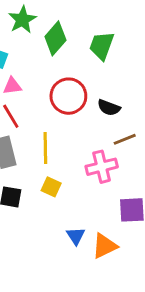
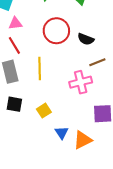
yellow square: (51, 187) -> (44, 111), moved, turned 32

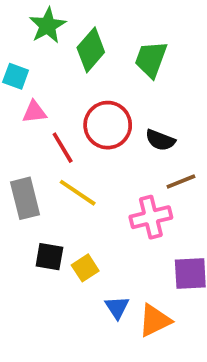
red line: (14, 45) -> (63, 148), moved
yellow line: (40, 69) -> (78, 193), turned -55
black square: (14, 104) -> (49, 257), moved

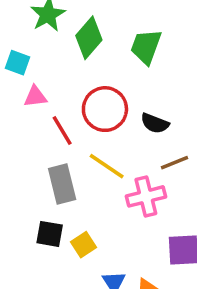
yellow line: (78, 193) -> (107, 166), moved
gray rectangle: (25, 198) -> (62, 184), moved

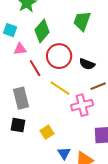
green diamond: (89, 38) -> (42, 31), moved
gray rectangle: (62, 184) -> (21, 98), moved
black square: (50, 234) -> (18, 125), moved

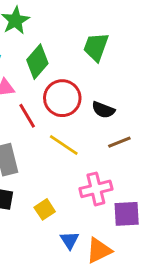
pink cross: (82, 105) -> (96, 189), moved

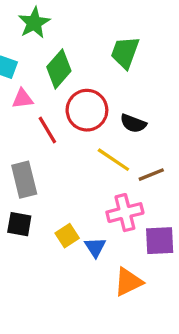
brown line: (119, 142) -> (151, 175), moved
yellow line: (64, 145) -> (113, 160), moved
blue triangle: (70, 240) -> (95, 247), moved

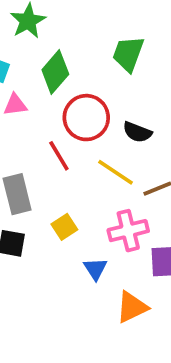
red line: (47, 130) -> (59, 156), moved
yellow square: (67, 236) -> (64, 227), moved

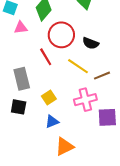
blue triangle: (95, 269) -> (52, 122), moved, turned 40
orange triangle: (132, 307) -> (64, 147), moved

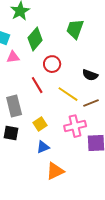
red circle: (61, 35) -> (52, 64), size x0.7
black semicircle: (91, 43) -> (90, 75), moved

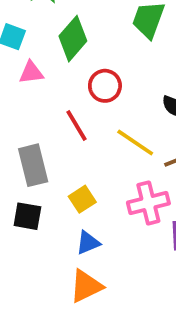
orange triangle: (55, 171) -> (86, 286), moved

